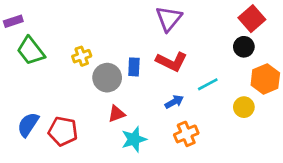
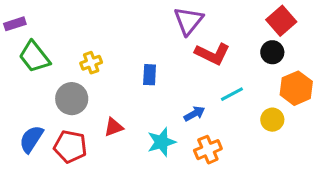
red L-shape: (171, 62) -> (212, 54), moved
gray circle: (107, 78) -> (72, 99), moved
red triangle: (117, 114) -> (114, 127), moved
cyan star: (134, 139) -> (162, 142), moved

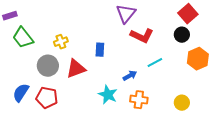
yellow circle: (272, 120) -> (182, 103), moved
red triangle: (114, 127) -> (76, 69), moved, size x1.5
cyan star: (162, 142) -> (108, 95), turned -30
orange cross: (208, 150) -> (139, 100), turned 30

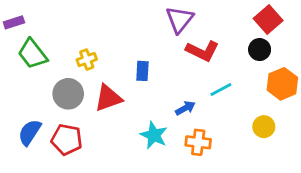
yellow circle: (182, 103) -> (264, 127), moved

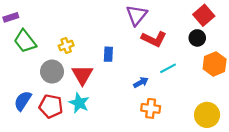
red triangle: (108, 98) -> (82, 75), turned -40
yellow circle: (264, 127) -> (207, 115), moved, size x1.5
cyan star: (154, 135) -> (79, 103), moved

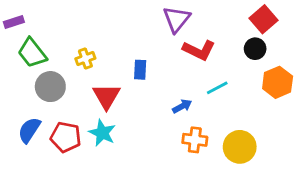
gray circle: (52, 72) -> (50, 87), moved
yellow circle: (207, 115) -> (240, 147), moved

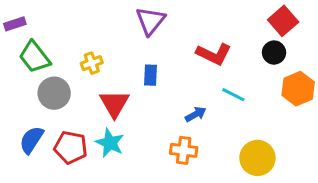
purple triangle: (177, 19) -> (151, 21), moved
cyan line: (217, 88) -> (233, 95), turned 55
orange cross: (195, 140) -> (184, 150), moved

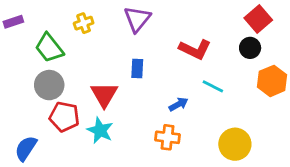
green trapezoid: (35, 57) -> (49, 48), moved
yellow cross: (92, 63) -> (84, 23), moved
blue semicircle: (32, 140) -> (26, 148), moved
red pentagon: (71, 147) -> (64, 117), moved

